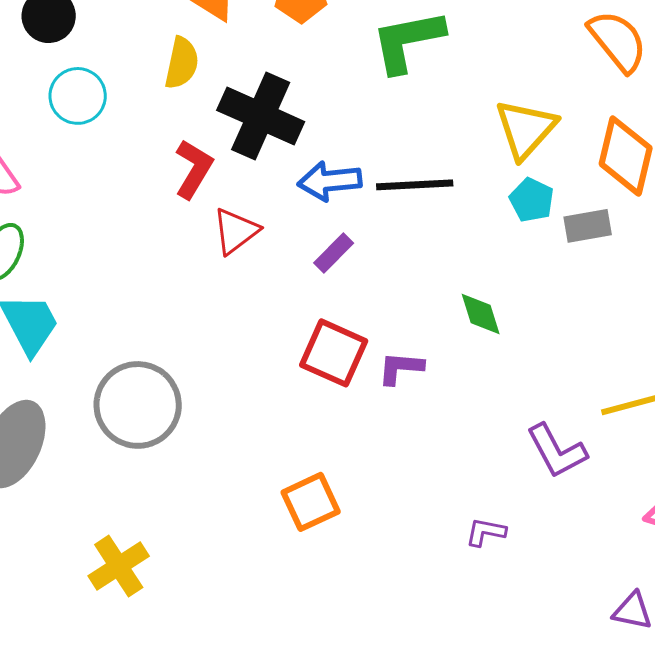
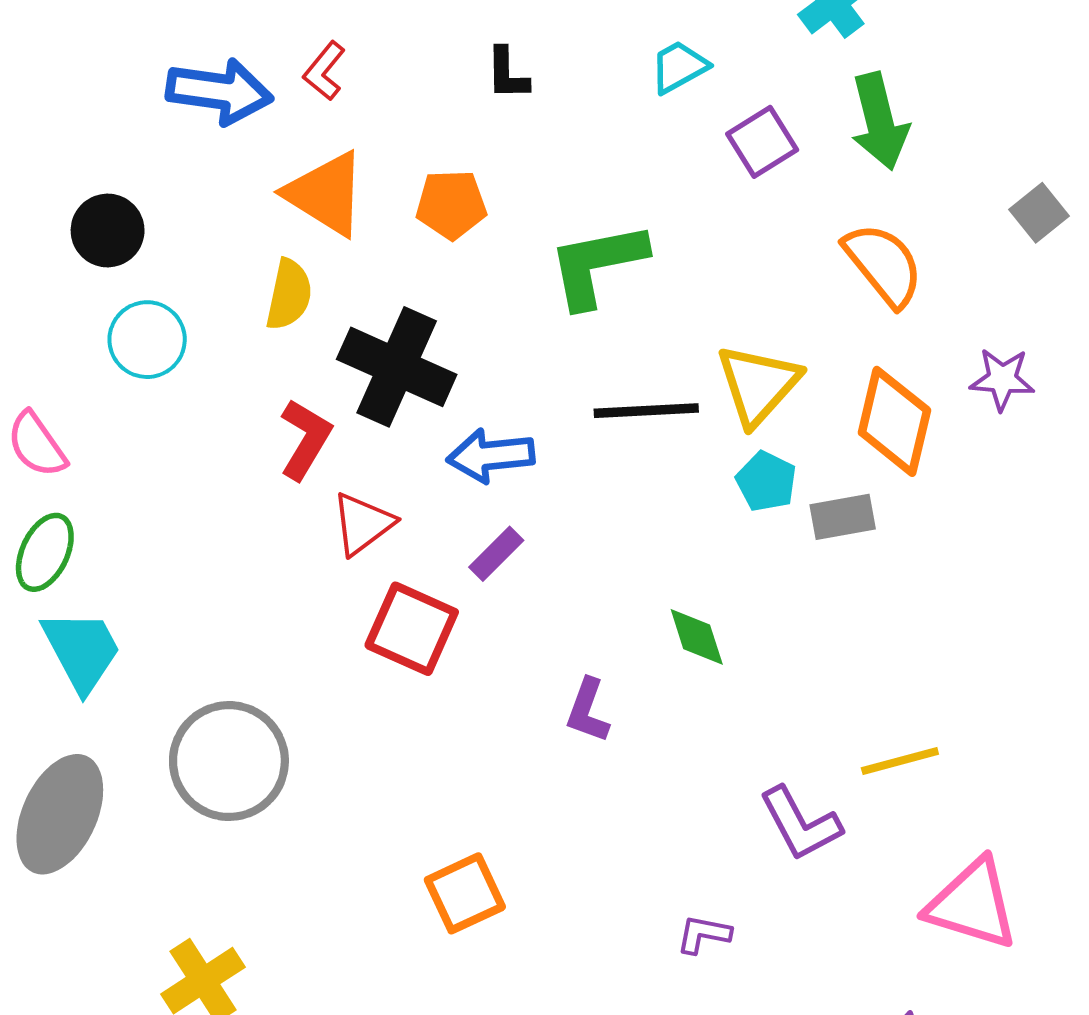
black line: (415, 185) -> (646, 411), moved
red square: (334, 353) -> (412, 629), moved
purple L-shape: (401, 368) -> (588, 711), turned -75

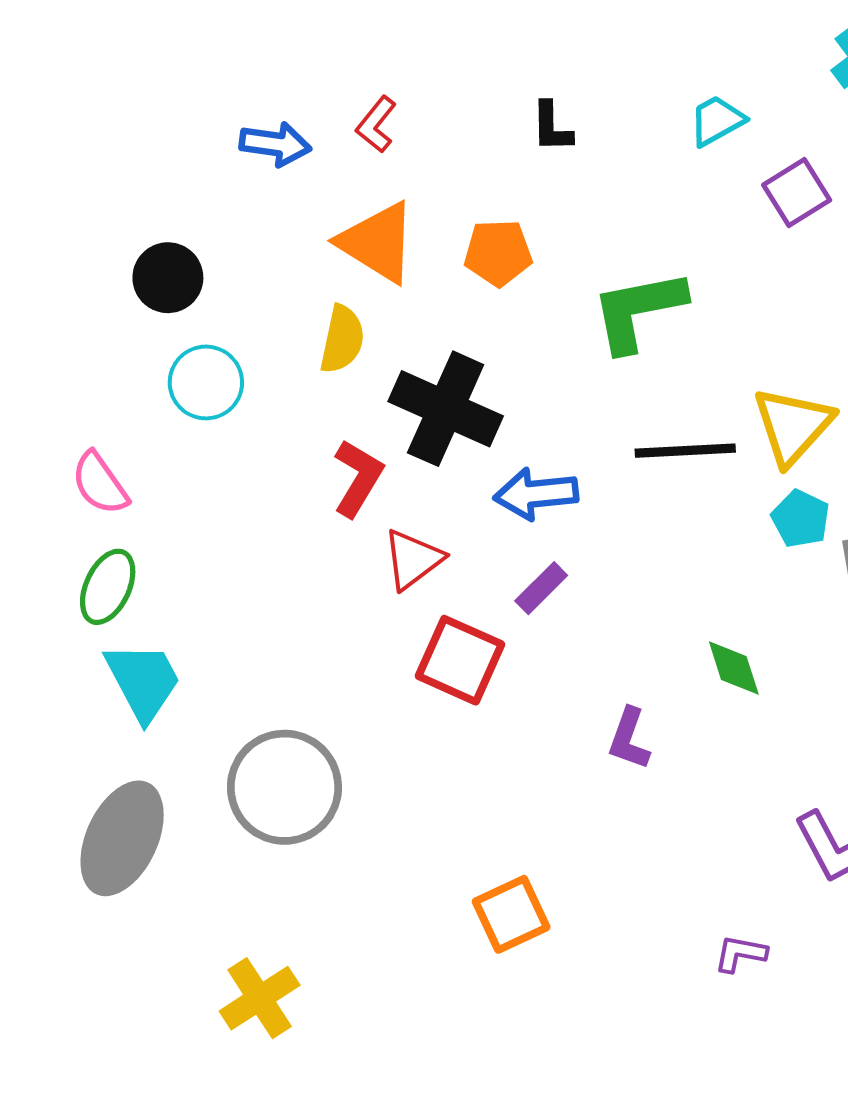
blue arrow: (219, 91) -> (275, 144), size x0.7

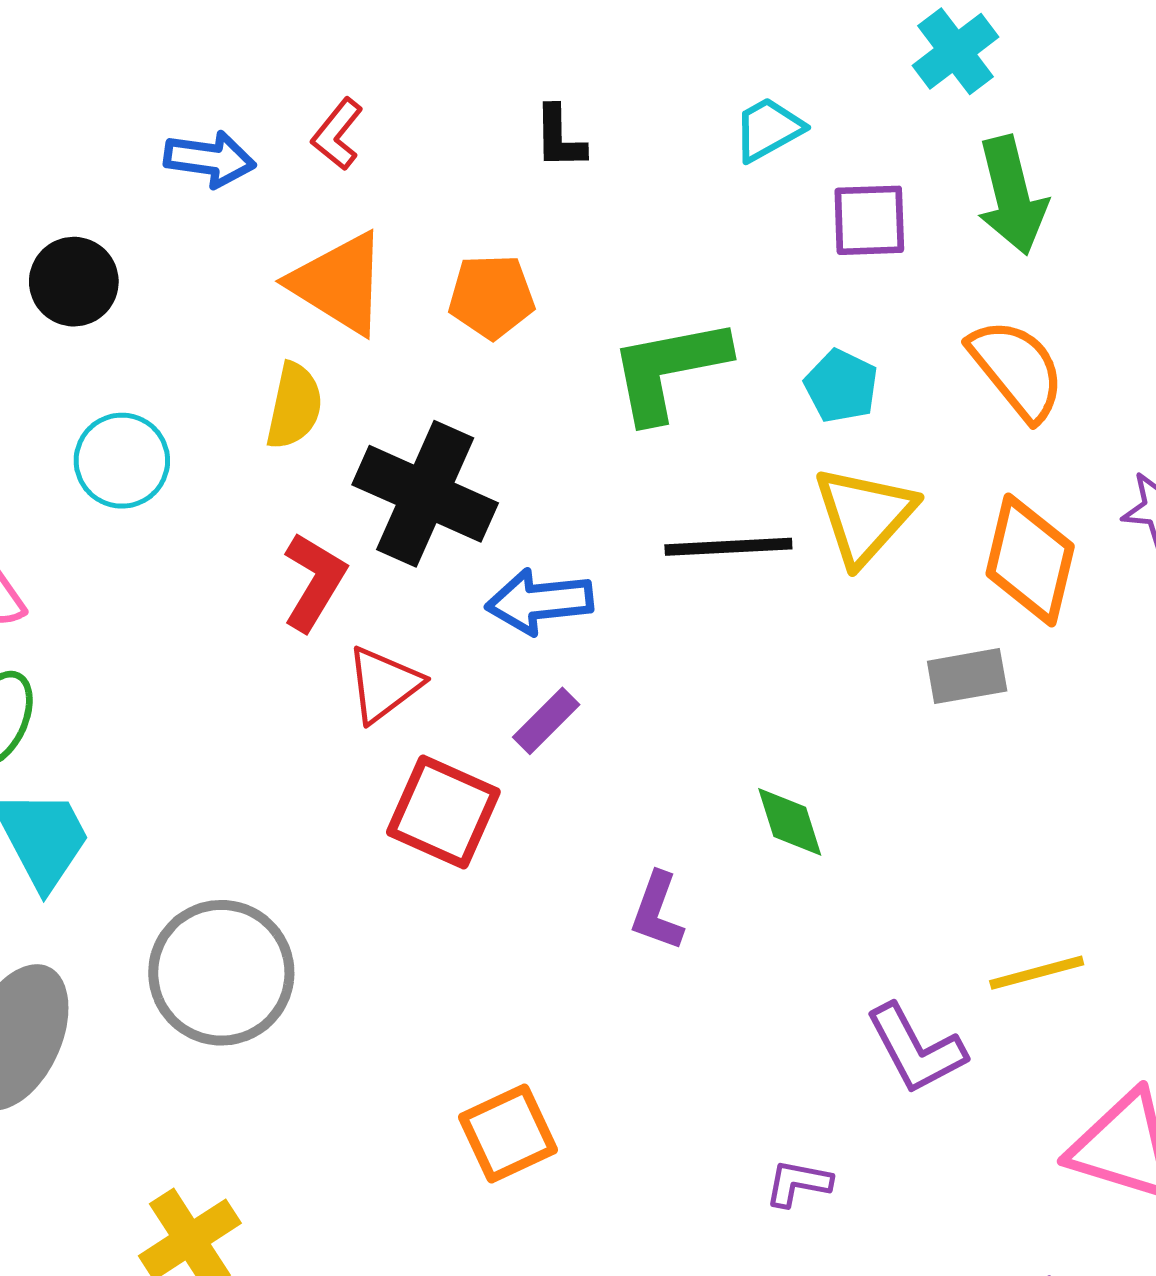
purple square: (797, 193) -> (869, 220), turned 30
black circle: (168, 278) -> (74, 282), moved
cyan pentagon: (801, 519) -> (841, 386), moved

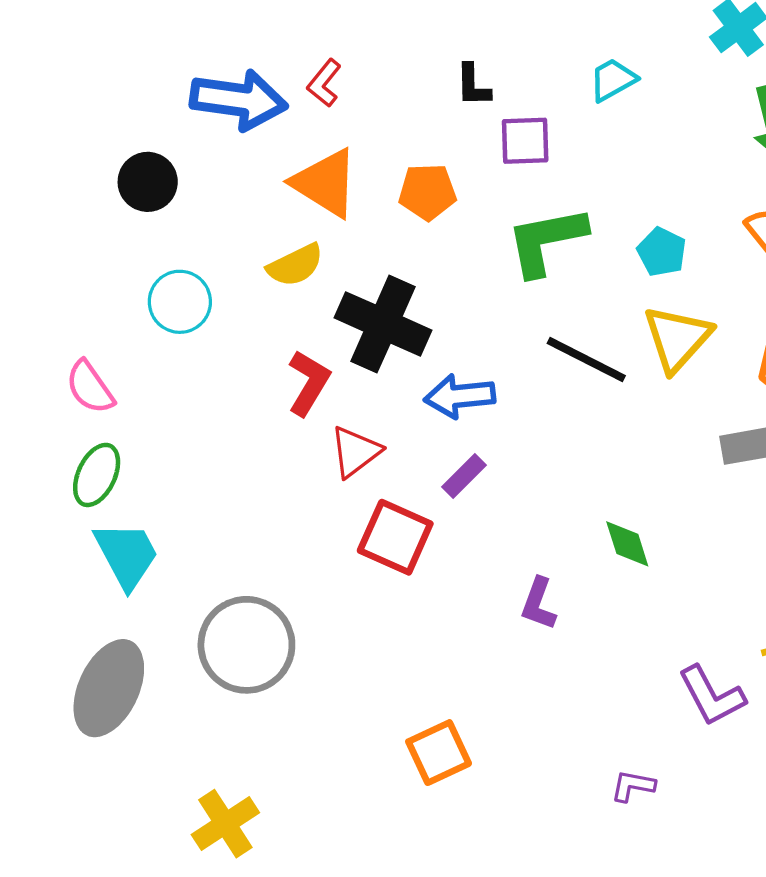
blue arrow: (210, 159) -> (239, 100), size x1.6
purple square: (869, 220) -> (525, 141), moved
yellow semicircle: (294, 406) -> (295, 265), turned 52
black line: (728, 547) -> (586, 360), turned 30

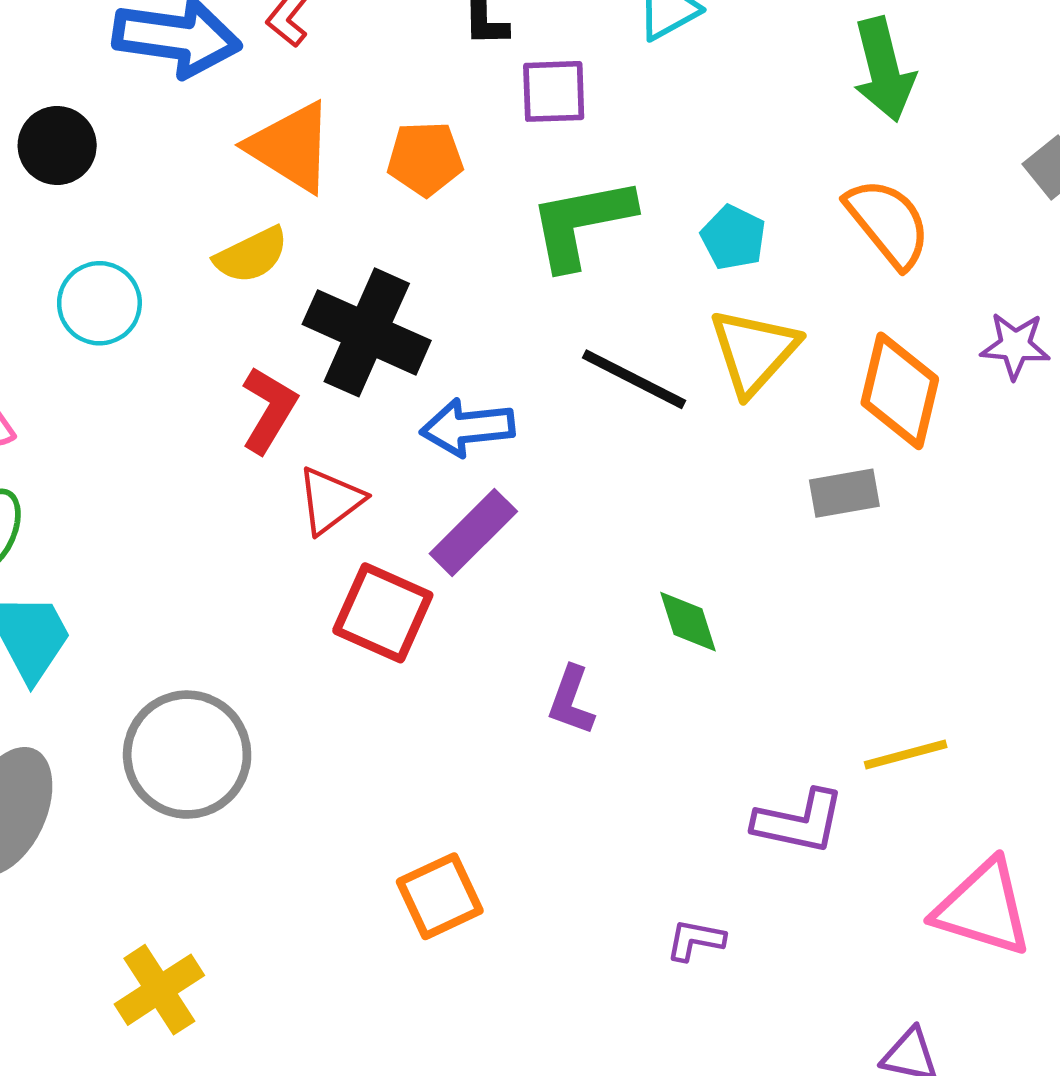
purple rectangle: (464, 476) -> (473, 533), size x1.5
purple L-shape: (712, 696) -> (799, 822), turned -50

